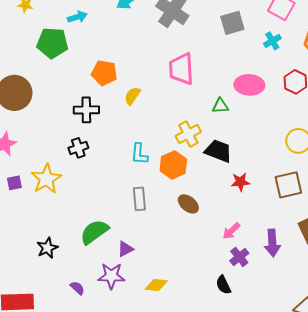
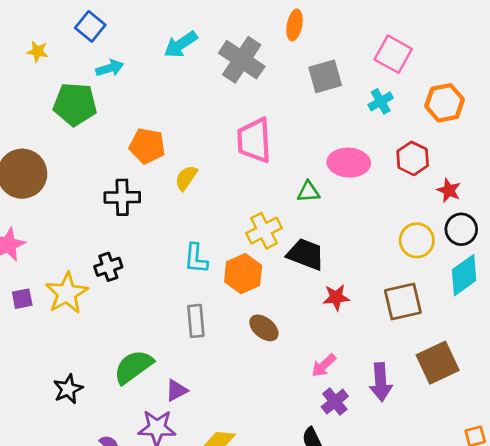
black cross: (78, 148) -> (108, 267), moved

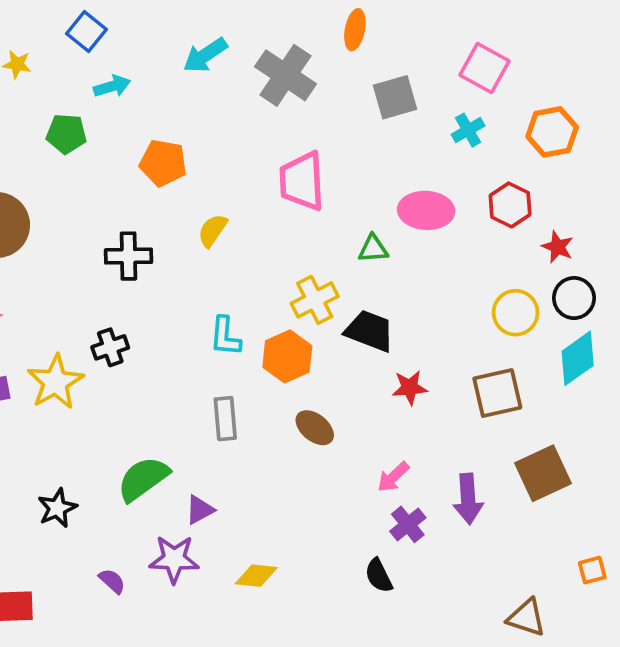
green pentagon: (75, 104) -> (66, 134), size x0.7
orange pentagon: (147, 146) -> (163, 163), moved

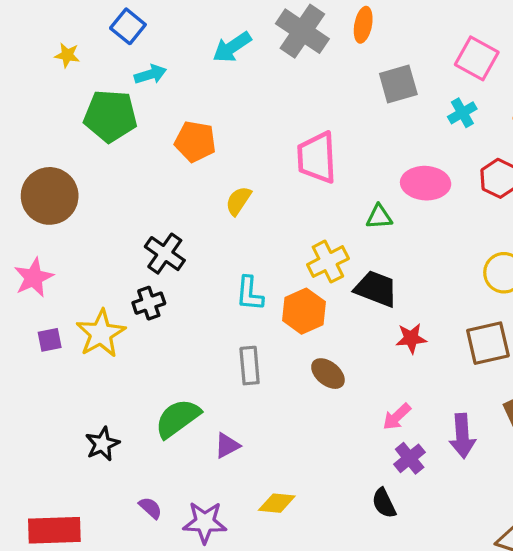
gray cross: (285, 75) -> (302, 31), moved
green pentagon: (66, 134) -> (110, 116), size x1.5
black cross: (128, 256) -> (165, 254), moved, turned 36
purple star: (174, 559) -> (205, 522), moved

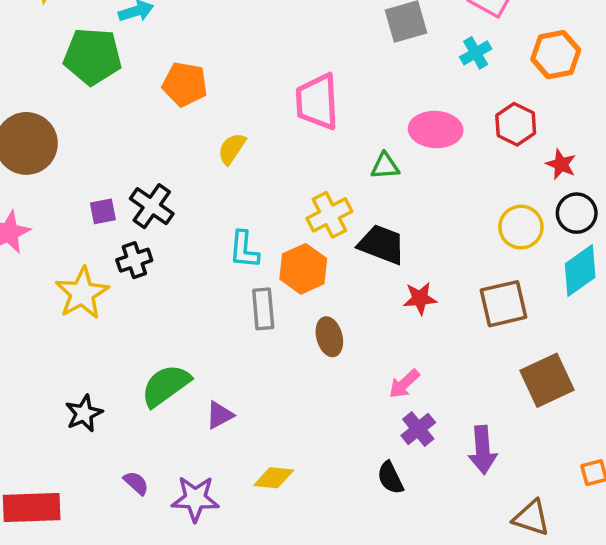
purple square: (50, 340) -> (103, 211), moved
gray rectangle: (250, 366) -> (263, 309), moved
brown ellipse: (328, 374) -> (329, 337), turned 36
purple arrow: (462, 436) -> (483, 450), moved

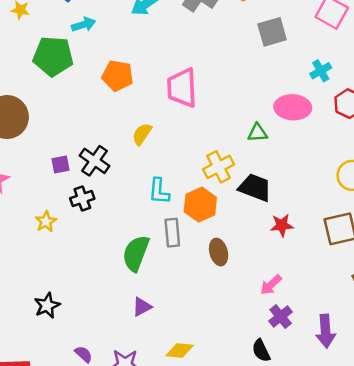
cyan cross: (476, 53) -> (321, 71), moved
pink trapezoid: (317, 102) -> (182, 88), moved
yellow semicircle: (232, 149) -> (142, 134), moved
yellow star: (82, 293) -> (46, 222), size x0.6
green semicircle: (166, 385) -> (136, 253), moved, turned -33

